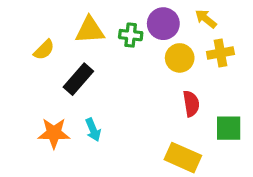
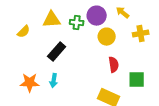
yellow cross: (220, 53) -> (141, 34), moved
black rectangle: (78, 79) -> (57, 52), moved
cyan arrow: (93, 130) -> (54, 81), turned 32

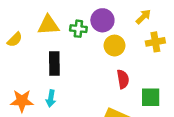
yellow arrow: (123, 13) -> (143, 17), moved, turned 96
black rectangle: (57, 52) -> (54, 64), turned -42

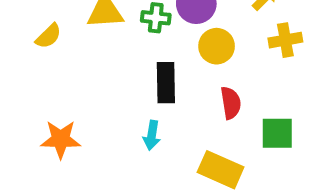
black rectangle: (54, 64) -> (166, 83), moved
cyan arrow: (51, 98) -> (152, 135), moved

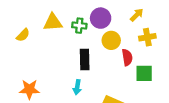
red semicircle: (231, 103) -> (127, 57), moved
green square: (277, 133) -> (144, 73), moved

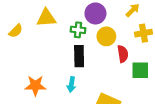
green cross: (79, 26) -> (78, 30), moved
orange star: (29, 89) -> (35, 86), moved

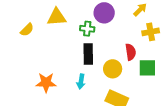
yellow circle: (106, 36) -> (113, 69), moved

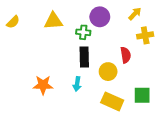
yellow semicircle: (27, 30) -> (13, 22), moved
green square: (147, 68) -> (142, 95), moved

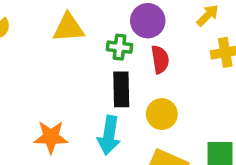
red semicircle: (126, 55) -> (160, 59), moved
cyan arrow: (77, 84) -> (109, 135), size x1.5

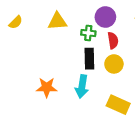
yellow circle: (162, 114) -> (114, 64), moved

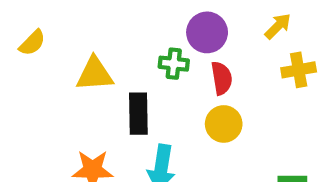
yellow triangle: (57, 21) -> (95, 74), moved
black rectangle: (89, 59) -> (138, 114), moved

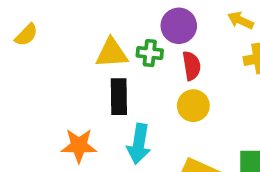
yellow arrow: (278, 26) -> (241, 20), turned -110
yellow triangle: (95, 74) -> (112, 53), moved

